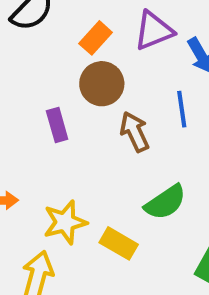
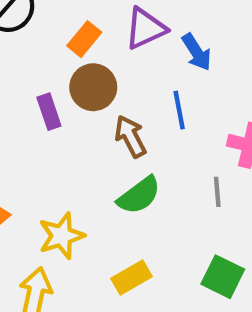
purple rectangle: (57, 125) -> (49, 112), moved
green semicircle: (165, 202) -> (139, 195), moved
yellow rectangle: (119, 243) -> (132, 278), moved, turned -57

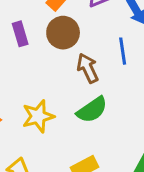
purple rectangle: (49, 112) -> (20, 34), moved
yellow star: (61, 236) -> (38, 116), moved

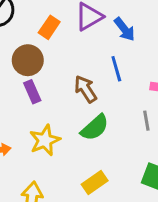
brown circle: (63, 33) -> (28, 60), moved
purple rectangle: (20, 34) -> (32, 92), moved

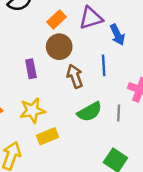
brown circle: (28, 60) -> (59, 47), moved
green semicircle: (95, 128) -> (90, 112), moved
yellow rectangle: (95, 183) -> (48, 136), moved

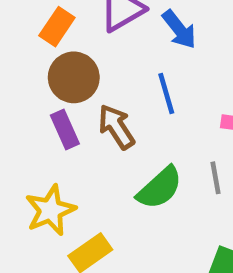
purple rectangle: (31, 69) -> (65, 130), moved

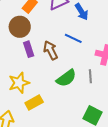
brown circle: (74, 77) -> (20, 27), moved
blue line: (166, 94) -> (73, 38), turned -54

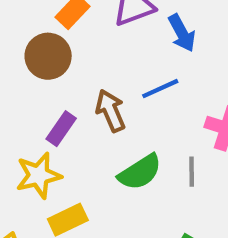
blue line: (73, 38) -> (160, 89), turned -54
purple rectangle: (29, 49) -> (61, 129), moved, turned 49

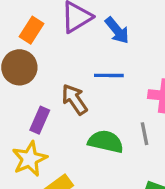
blue line: (160, 89) -> (109, 75), turned 36
green semicircle: (140, 172) -> (106, 142), turned -124

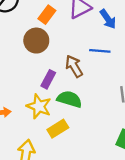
green semicircle: (106, 142) -> (69, 99), moved
yellow star: (30, 159) -> (39, 106), turned -30

